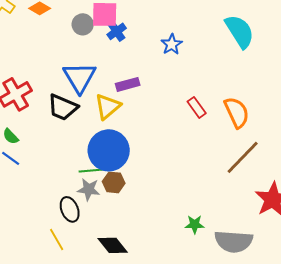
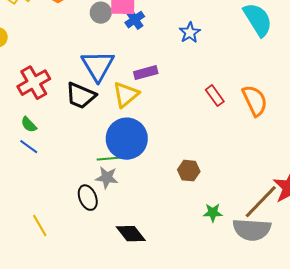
brown line: (243, 157) -> (261, 202), moved
brown hexagon: (114, 182) -> (189, 171), moved
yellow line: (57, 239) -> (40, 226), moved

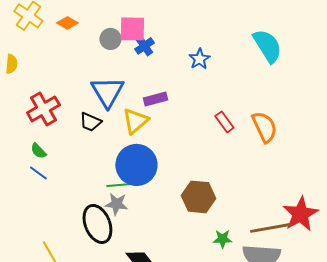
black trapezoid: (81, 96) -> (90, 122), size x0.7
brown hexagon: (189, 171) -> (198, 197), size x1.5
black ellipse: (88, 198) -> (97, 224), size x1.5
brown line: (261, 202) -> (270, 228), turned 36

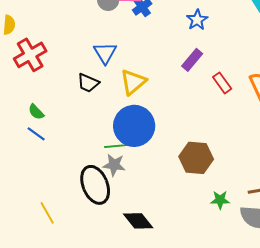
blue triangle: (107, 92) -> (105, 53), size x0.7
purple rectangle: (155, 99) -> (192, 60), moved, turned -35
red cross: (43, 109) -> (30, 55), moved

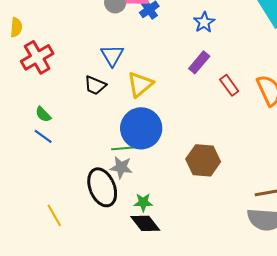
green star: (220, 200) -> (143, 202), moved

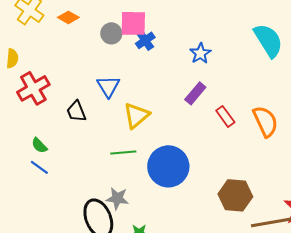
black trapezoid: (95, 85) -> (76, 111), moved, turned 45
blue circle: (141, 128) -> (168, 166), moved
green line: (124, 148) -> (123, 152), moved
brown hexagon: (203, 160) -> (235, 195), moved

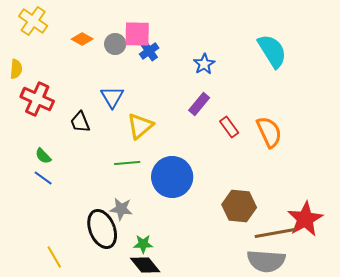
orange diamond: (68, 17) -> (82, 39), moved
red cross: (33, 88) -> (37, 99), turned -36

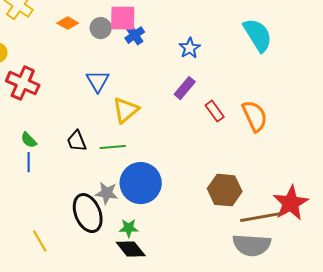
black trapezoid: (80, 122) -> (77, 141), moved
blue circle: (172, 177) -> (141, 183), moved
blue line: (43, 178) -> (29, 162), turned 54

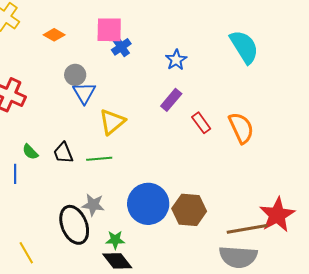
gray circle: (101, 28) -> (75, 75), moved
green semicircle: (29, 140) -> (30, 152), moved
blue circle: (141, 183) -> (148, 204), moved
brown hexagon: (225, 190) -> (189, 210), moved

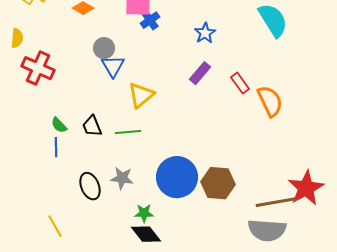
red rectangle: (201, 123) -> (240, 83), moved
blue line: (15, 174) -> (56, 147), moved
black ellipse: (74, 225) -> (90, 186), moved, size x0.7

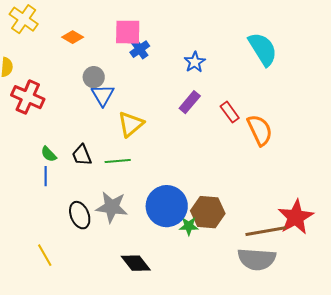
gray star: (122, 178) -> (112, 207), size x1.4
green star: (144, 213) -> (189, 226), moved

